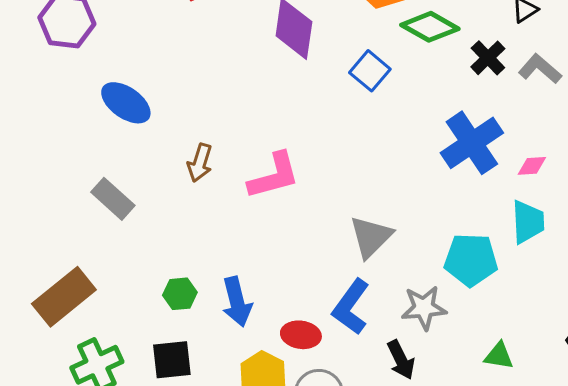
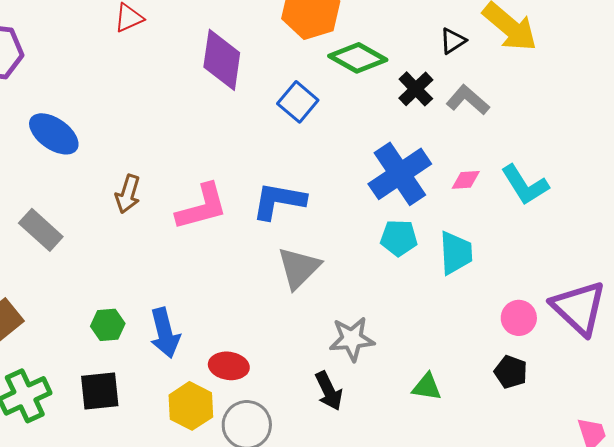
pink diamond: (532, 166) -> (466, 180), moved
cyan pentagon: (471, 260) -> (399, 238), moved, size x0.7
blue L-shape: (351, 307) -> (279, 201), moved, turned 64

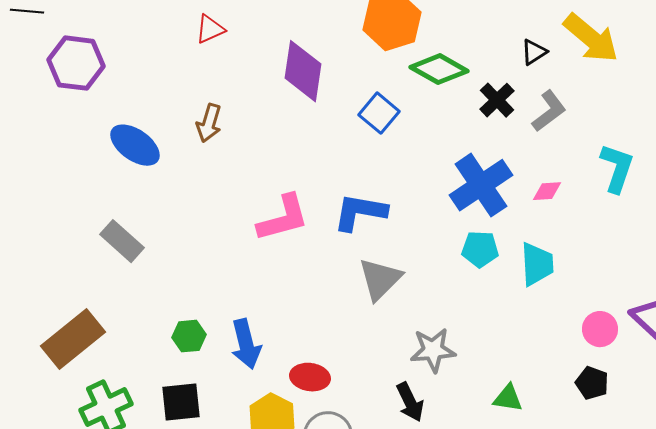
gray L-shape: (468, 100) -> (549, 111), turned 102
cyan L-shape: (525, 185) -> (617, 168), moved, turned -129
brown arrow: (128, 194) -> (209, 123), moved

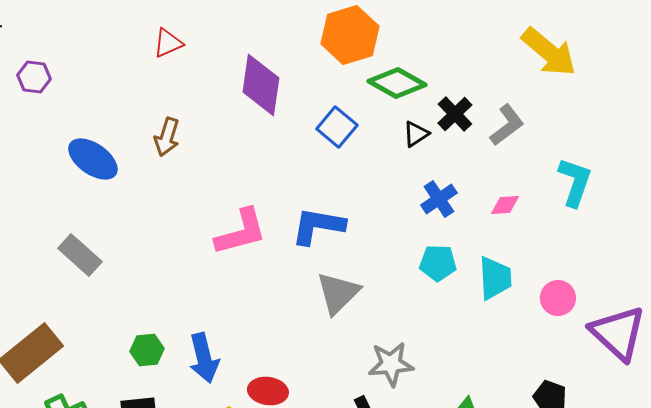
black triangle: (534, 52) -> (416, 134), moved
purple hexagon: (76, 63) -> (34, 77), size x0.6
blue cross: (481, 185) -> (439, 199), size x0.6
pink circle: (600, 329) -> (558, 298), moved

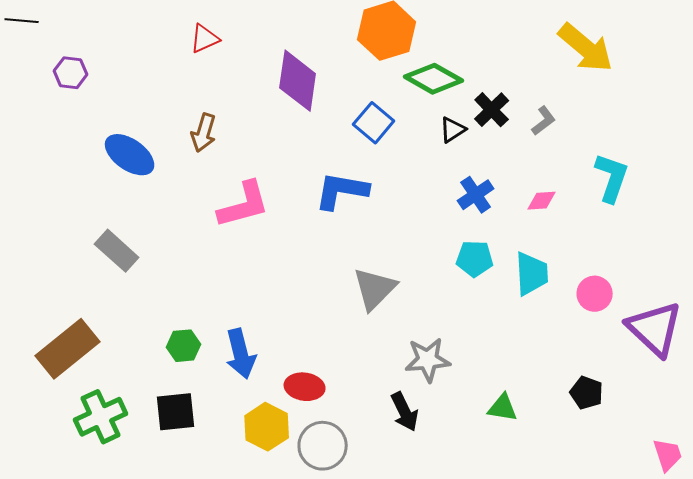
gray L-shape: (507, 125) -> (544, 121), size x0.7
blue L-shape: (318, 226) -> (342, 191), moved
pink L-shape: (241, 232) -> (244, 205), moved

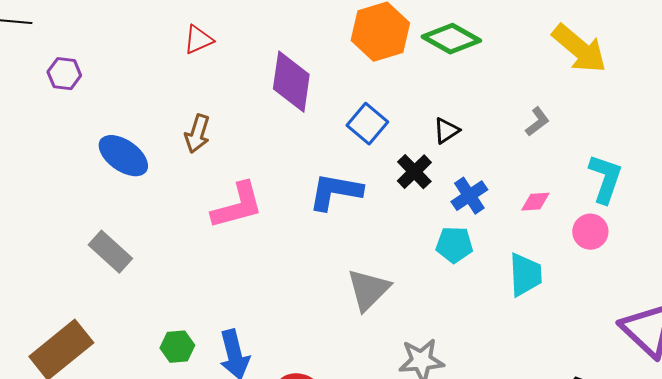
green diamond: (434, 79) -> (451, 39), moved
black cross: (492, 110) -> (414, 172), moved
cyan pentagon: (475, 259) -> (454, 245), moved
pink circle: (595, 294) -> (590, 232), moved

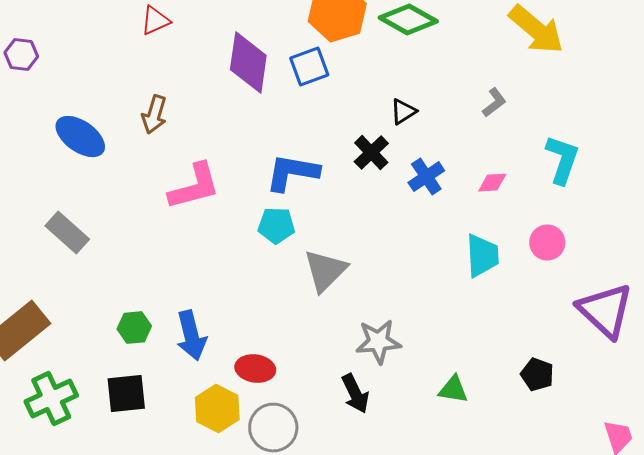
blue square: (367, 124) -> (309, 67), moved, turned 30
pink circle: (590, 232) -> (547, 243), moved
cyan pentagon: (454, 245) -> (276, 226), moved

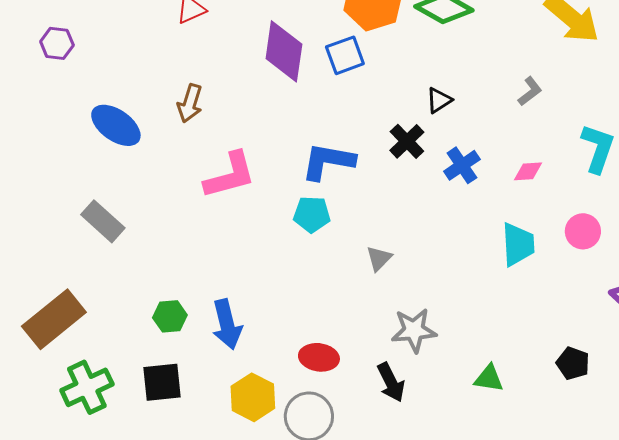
gray triangle: (325, 271) -> (379, 258), moved, size x0.6
red ellipse: (255, 369) -> (319, 357), moved

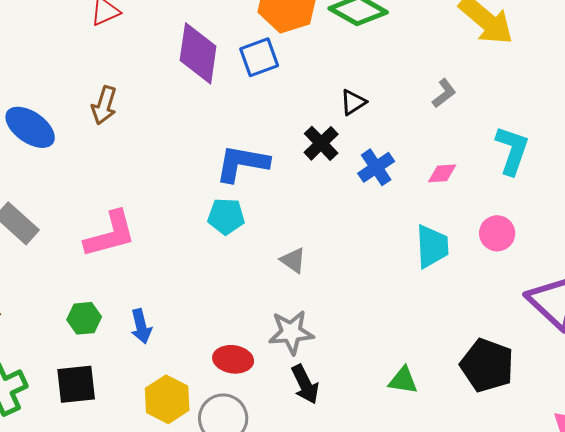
pink L-shape: (230, 175) -> (110, 234), moved
gray triangle: (379, 258) -> (293, 260), turned -40
blue arrow: (227, 324) -> (141, 326), size x0.7
gray star: (414, 330) -> (291, 332), moved
black pentagon: (573, 363) -> (487, 365), size x1.6

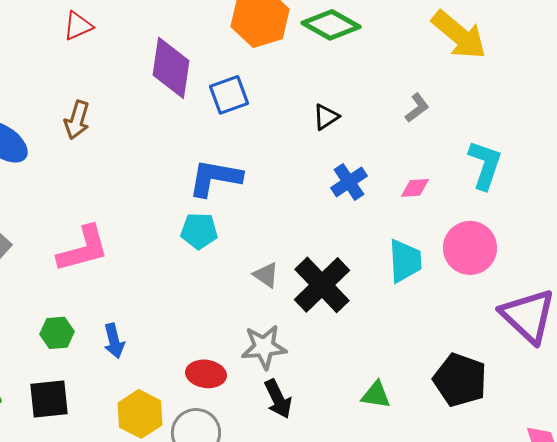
blue square: (259, 57) -> (229, 95), moved
black cross: (321, 143) -> (322, 285), moved, size x1.6
pink circle: (497, 233) -> (470, 248), size x1.5

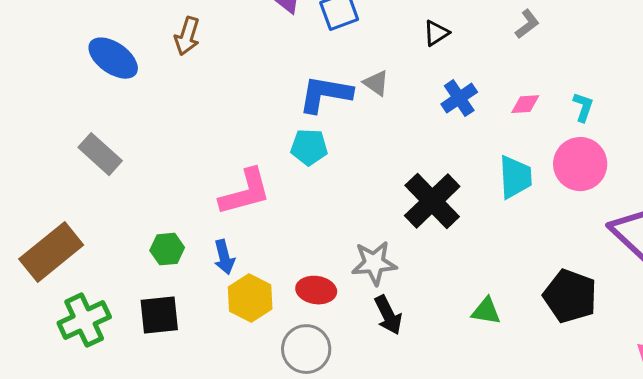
cyan L-shape: (485, 165) -> (583, 107), moved, size x0.6
pink L-shape: (83, 249) -> (245, 192), moved
gray triangle: (266, 275) -> (376, 83), moved
yellow hexagon: (140, 414) -> (250, 298), moved

